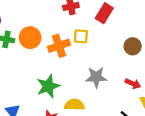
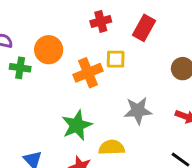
orange circle: (30, 38) -> (49, 50), moved

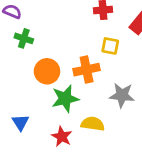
orange circle: (49, 50) -> (47, 71), moved
orange cross: (88, 73) -> (87, 70), moved

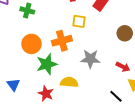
green cross: (24, 38) -> (27, 10), moved

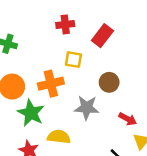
brown circle: (125, 33) -> (109, 82), moved
green star: (47, 64) -> (31, 113), turned -30

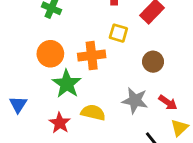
gray star: (87, 108) -> (135, 101), moved

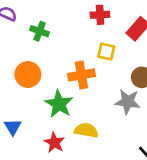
orange circle: (50, 54) -> (28, 75), moved
gray star: (135, 101) -> (128, 102), moved

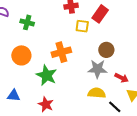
yellow square: (106, 52) -> (82, 26), moved
blue triangle: (13, 127) -> (14, 96), turned -48
yellow semicircle: (86, 130) -> (97, 93), moved

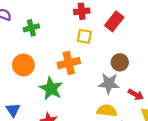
green cross: (27, 22) -> (31, 28), turned -32
yellow square: (82, 26) -> (84, 36), moved
blue triangle: (14, 96) -> (13, 110), turned 48

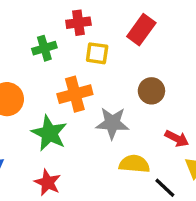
red cross: (82, 11) -> (78, 23), moved
green cross: (31, 28) -> (44, 48), moved
gray star: (109, 84) -> (112, 123), moved

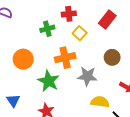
yellow square: (97, 53) -> (80, 33), turned 32

